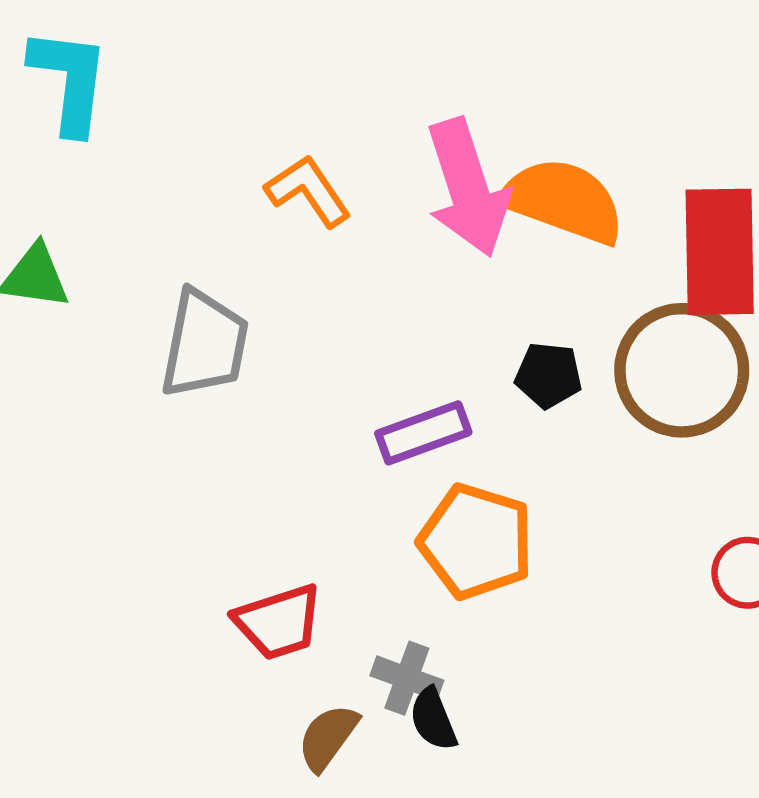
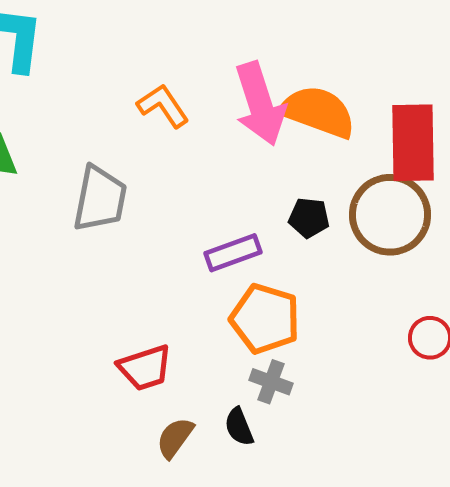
gray cross: (407, 678) -> (271, 382), moved

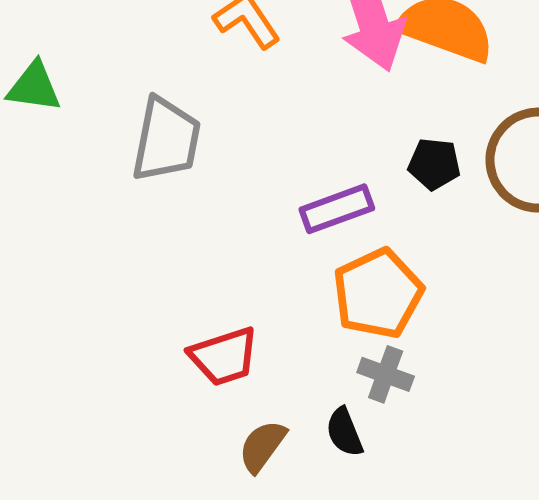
orange pentagon: (265, 319) -> (378, 294), turned 30

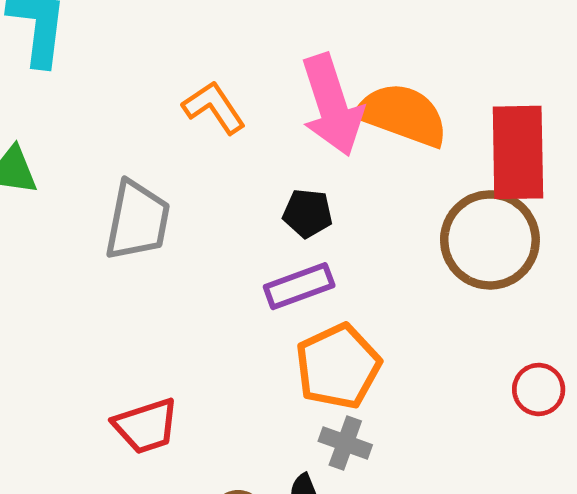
black pentagon: (434, 164) -> (308, 213), moved
red trapezoid: (224, 356) -> (146, 426), moved

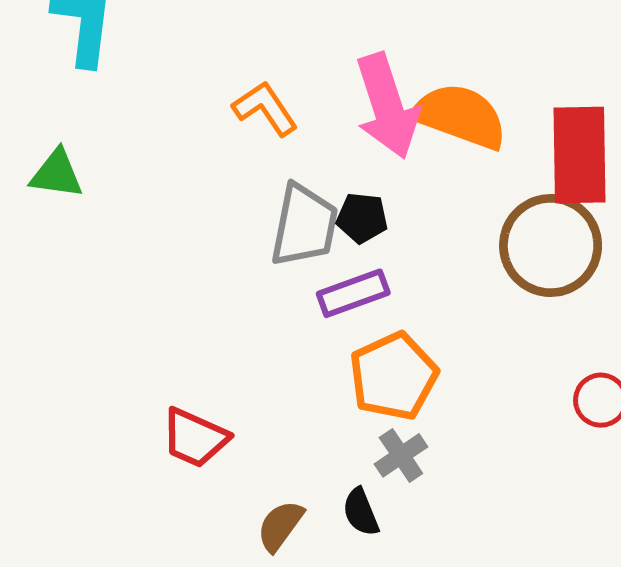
gray trapezoid: (137, 220) -> (304, 225), moved
red trapezoid: (146, 426) -> (195, 438), turned 42
gray cross: (345, 443) -> (401, 455), turned 36

